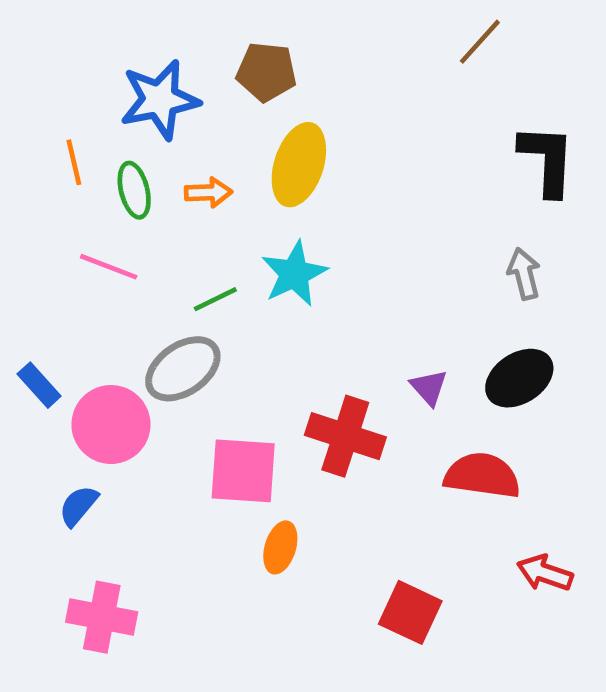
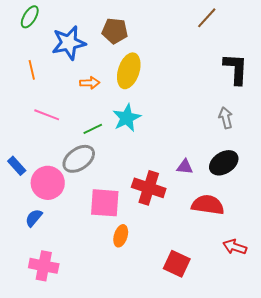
green ellipse: (134, 190) -> (30, 17), moved, turned 45
purple triangle: (429, 387) -> (185, 167), turned -42

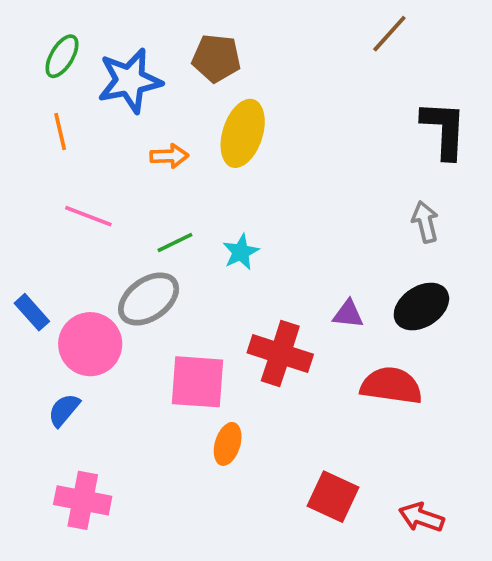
green ellipse: (30, 17) -> (62, 56), moved
cyan star: (127, 118) -> (241, 252), moved, size x0.7
red arrow: (235, 247) -> (421, 517), moved

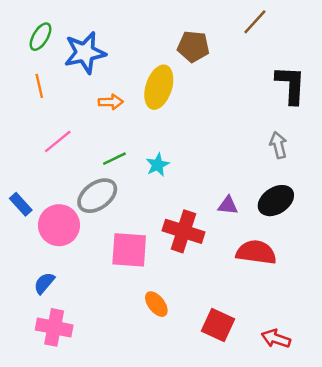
brown pentagon: (216, 58) -> (193, 46), moved
pink line: (88, 216) -> (58, 141), turned -60
blue semicircle: (64, 410) -> (44, 283), moved
orange ellipse: (228, 444) -> (156, 304), moved, turned -55

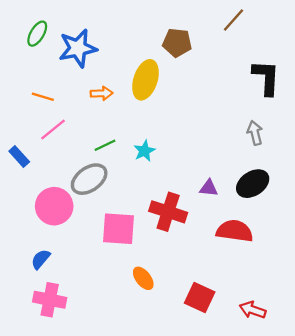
orange line: (39, 86) -> (43, 97), moved, turned -60
blue rectangle: (21, 204) -> (19, 157), moved

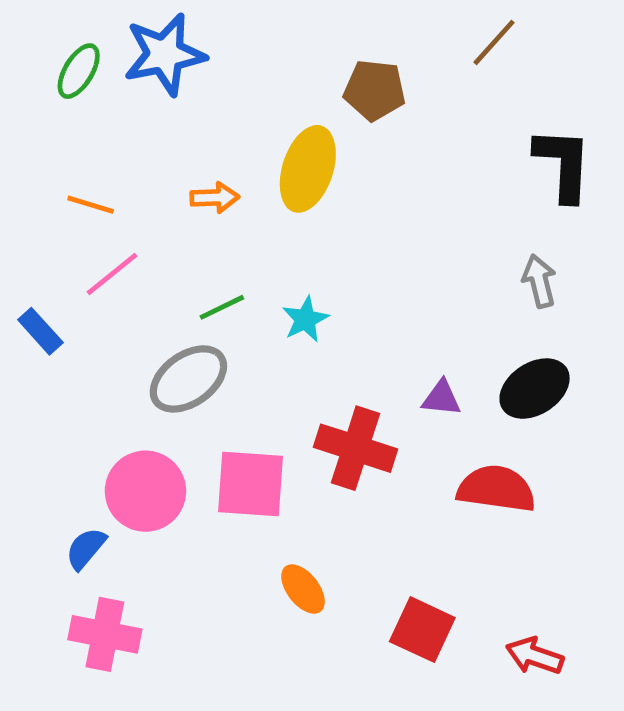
blue star: (78, 48) -> (165, 54), moved
pink circle: (54, 206) -> (145, 491), moved

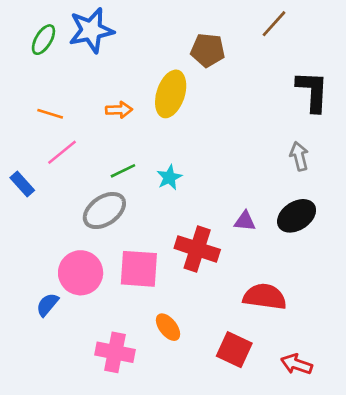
red semicircle: (496, 489) -> (265, 297), moved
pink cross: (105, 634) -> (115, 352), moved

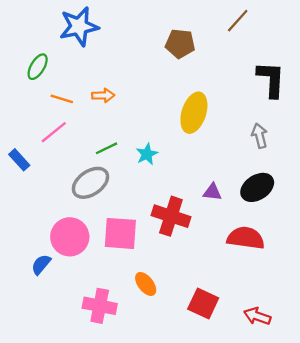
green ellipse: (43, 40) -> (38, 67), moved
yellow ellipse: (171, 94) -> (194, 113), moved
orange line: (50, 114) -> (62, 99), moved
red semicircle: (265, 297) -> (246, 238), moved

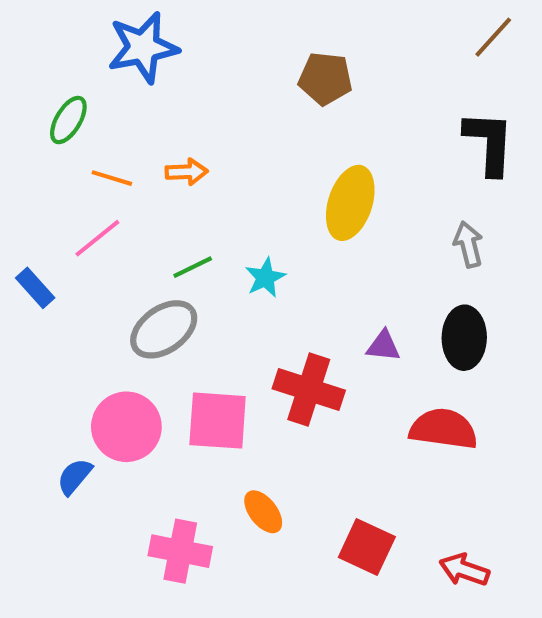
brown line: (238, 21) -> (493, 37), moved
black ellipse: (257, 187) -> (464, 338), turned -56

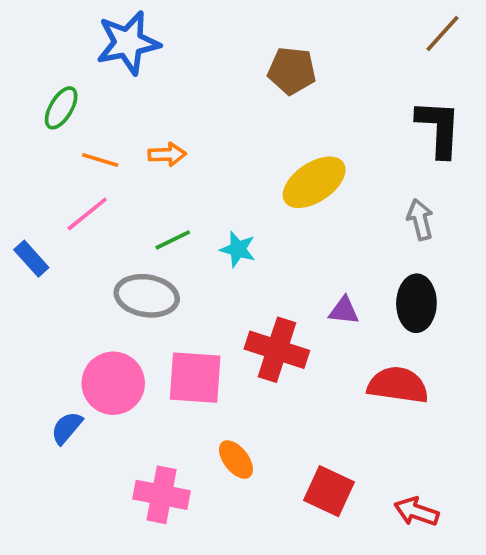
yellow ellipse: (350, 203) -> (314, 182), turned 38
cyan star: (265, 278) -> (238, 249), turned -30
gray ellipse: (164, 329) -> (147, 296), turned 44

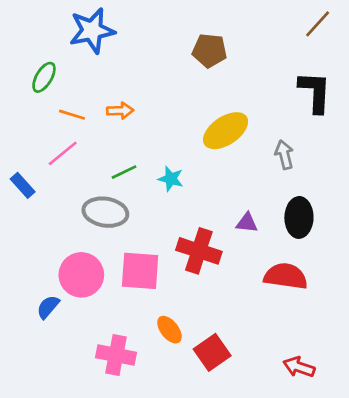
gray arrow: (420, 220) -> (284, 155), moved
red square: (329, 491) -> (212, 352), moved, turned 30

